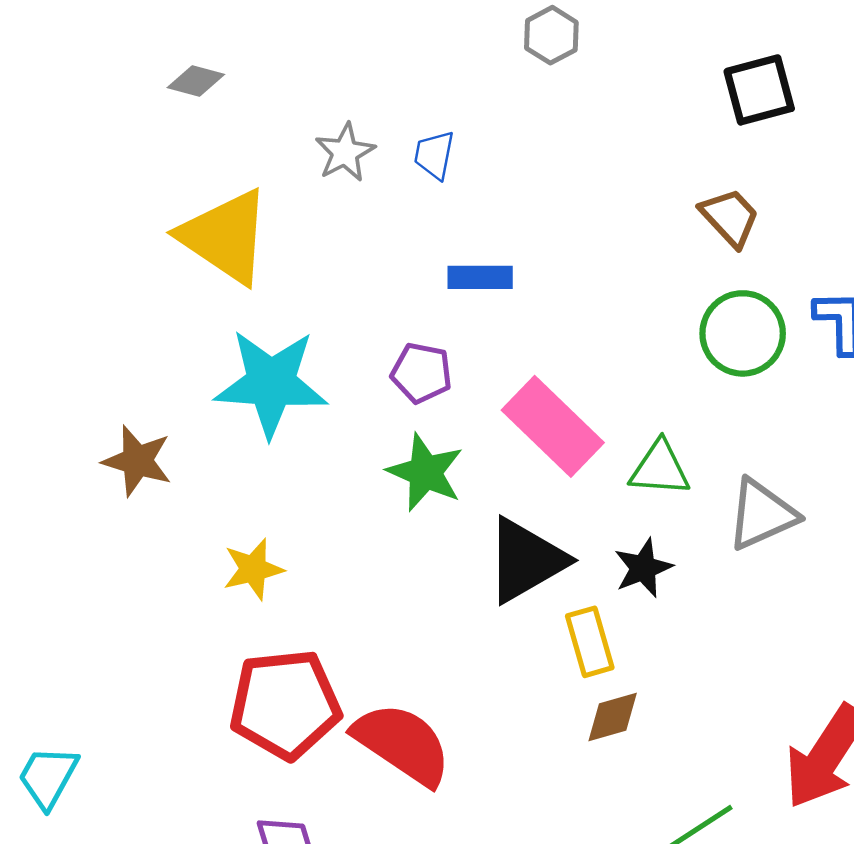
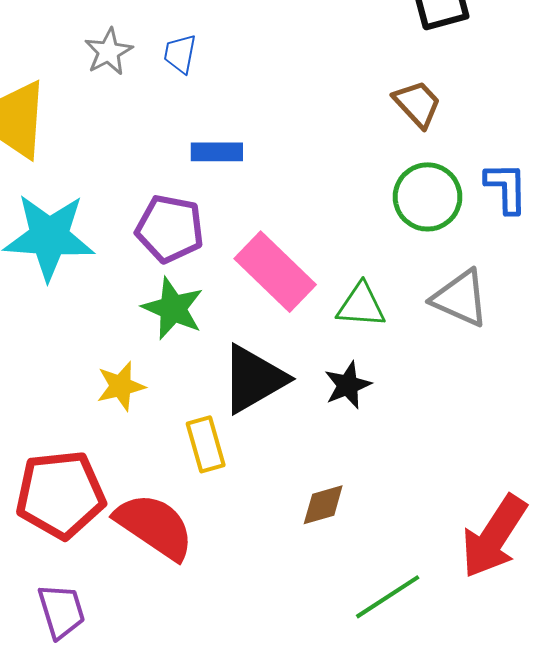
purple pentagon: (421, 373) -> (170, 229), size x1.4
gray triangle: (762, 514) -> (460, 298), moved, turned 48
yellow star: (253, 569) -> (121, 386), moved
yellow rectangle: (590, 642) -> (206, 444), moved

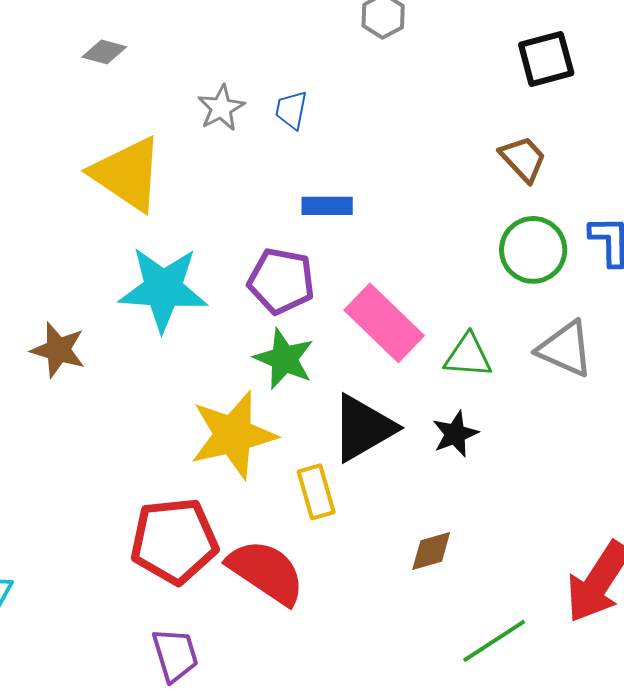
yellow star: (121, 386) -> (233, 435), size x1.8

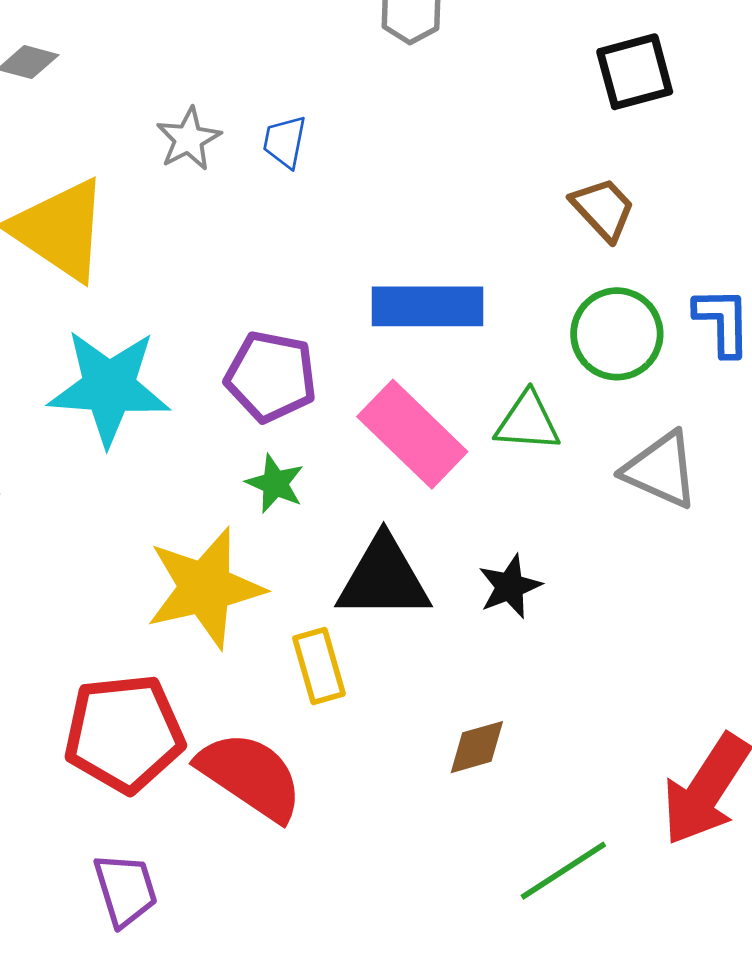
blue rectangle: (327, 206) -> (427, 306), moved, size x1.6
green triangle: (468, 356) -> (528, 422), moved
green star: (284, 359) -> (275, 484), size x0.7
black triangle: (363, 428) -> (384, 578), turned 30

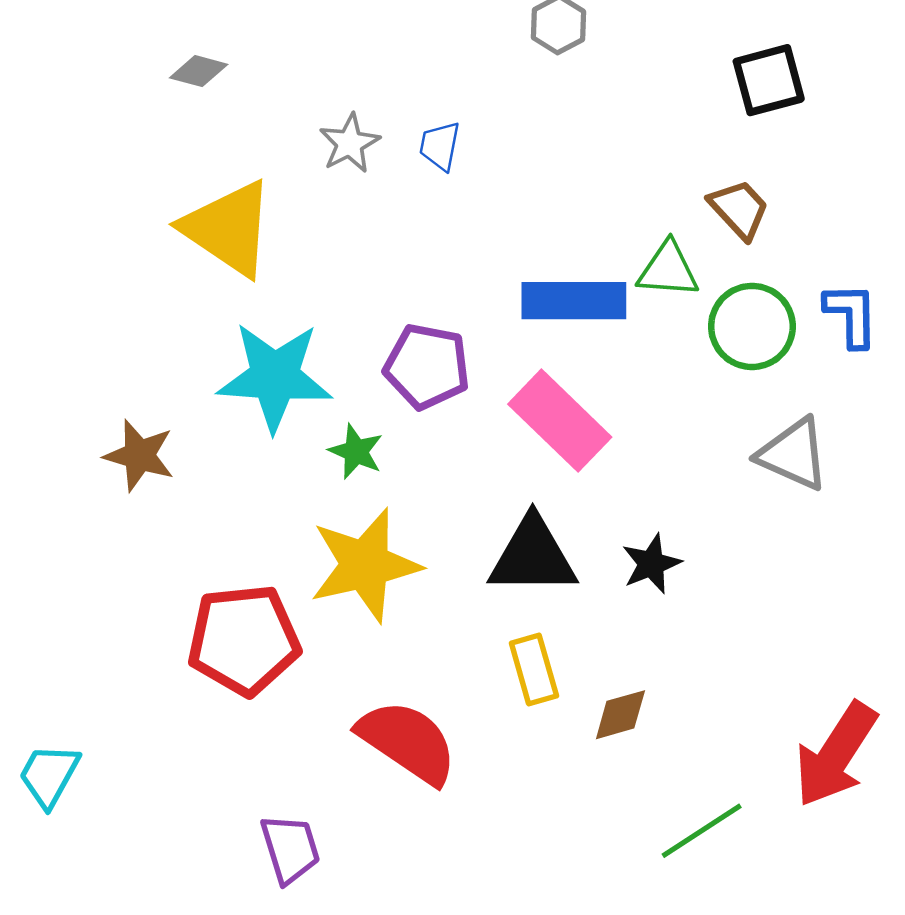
green triangle: (528, 422) -> (668, 270), moved
green star: (275, 484) -> (356, 452), moved
yellow rectangle: (319, 666) -> (534, 670), moved
red pentagon: (124, 733) -> (244, 640), moved

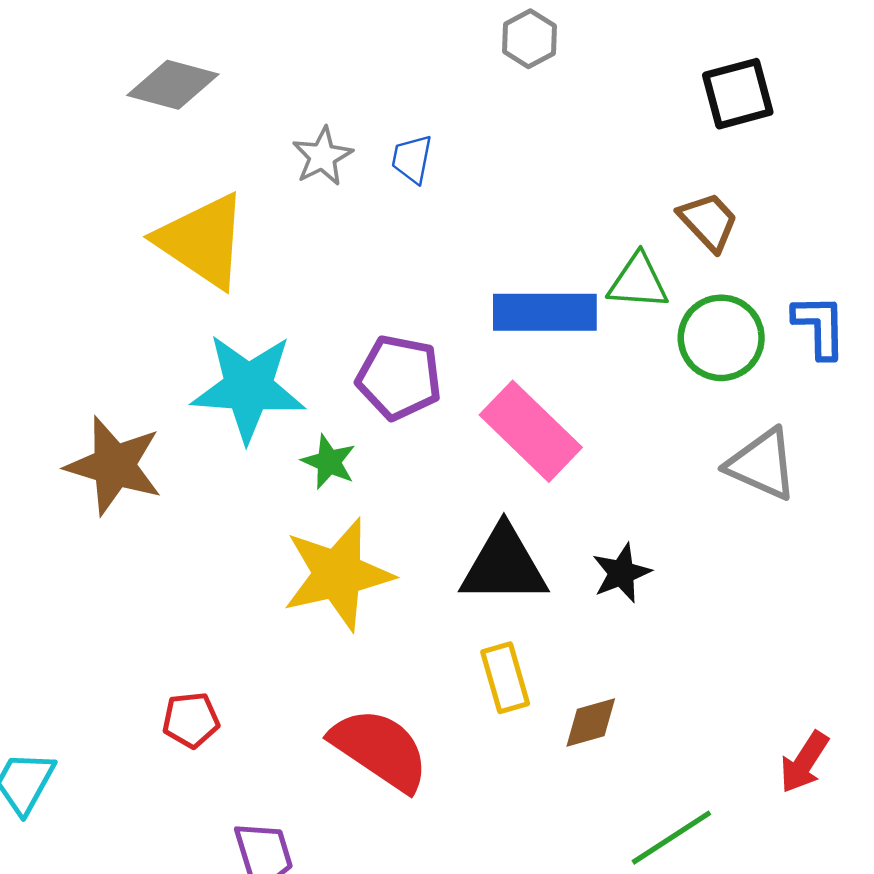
gray diamond: (199, 71) -> (173, 85), size x1.6
brown star: (139, 455) -> (114, 466), size x1.4
red pentagon: (244, 640) -> (191, 720), moved, size x0.5
red arrow: (836, 755) -> (804, 762), size x0.6

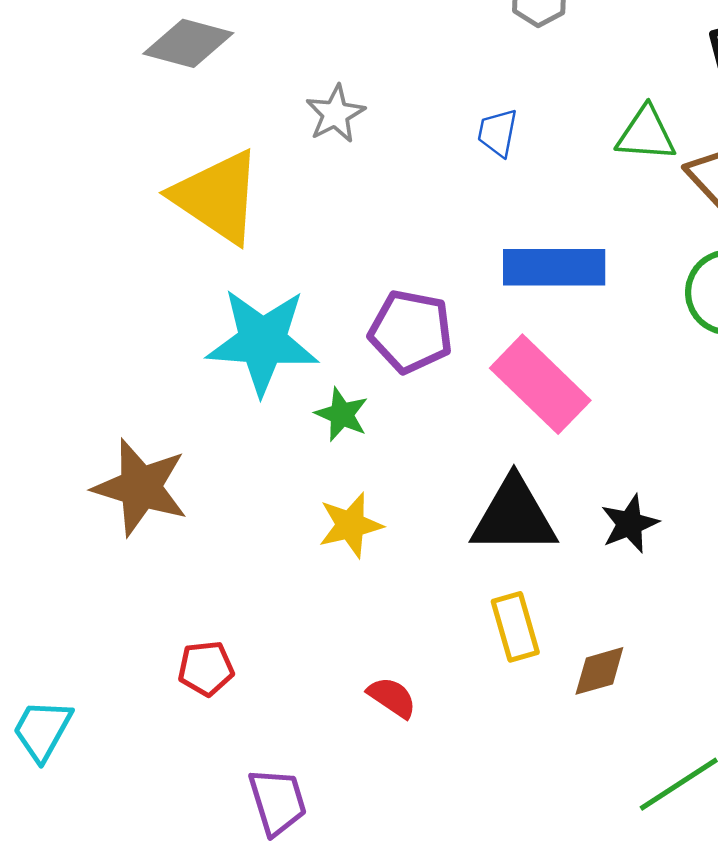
blue trapezoid: (412, 159) -> (498, 133), moved
green triangle: (638, 282) -> (646, 134), moved
brown star: (114, 466) -> (140, 487), moved
yellow star: (338, 574) -> (350, 525), size x0.6
red semicircle: (380, 749) -> (392, 697), size x0.5

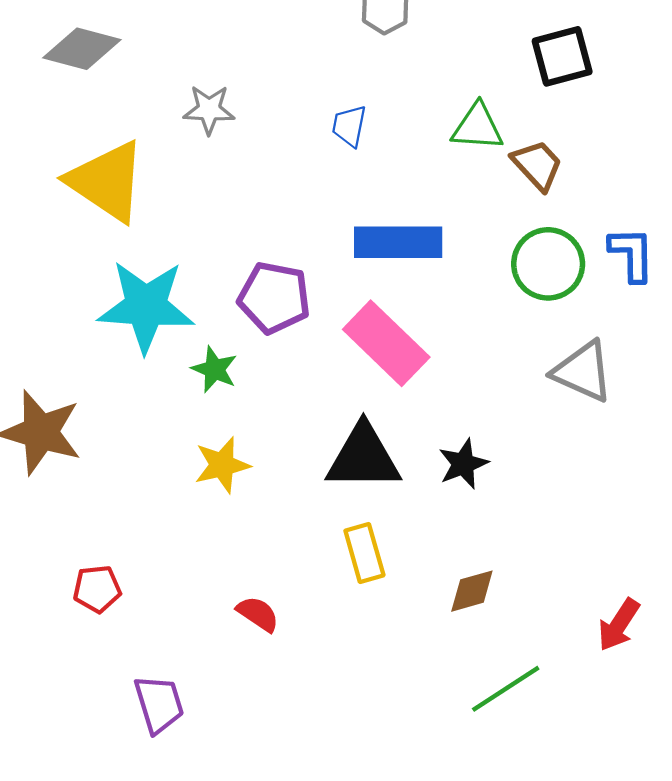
gray star: (335, 114) -> (209, 110), turned 30
brown diamond: (599, 671) -> (472, 591), moved

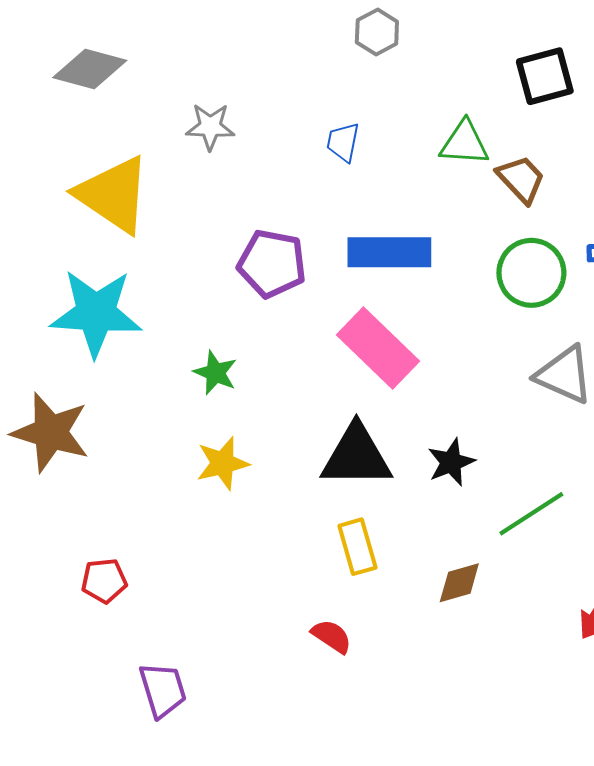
purple pentagon: (274, 298) -> (272, 264), moved
cyan star: (146, 306) -> (96, 313), moved
red semicircle: (258, 614) -> (332, 636), moved
green line: (506, 689) -> (531, 514), moved

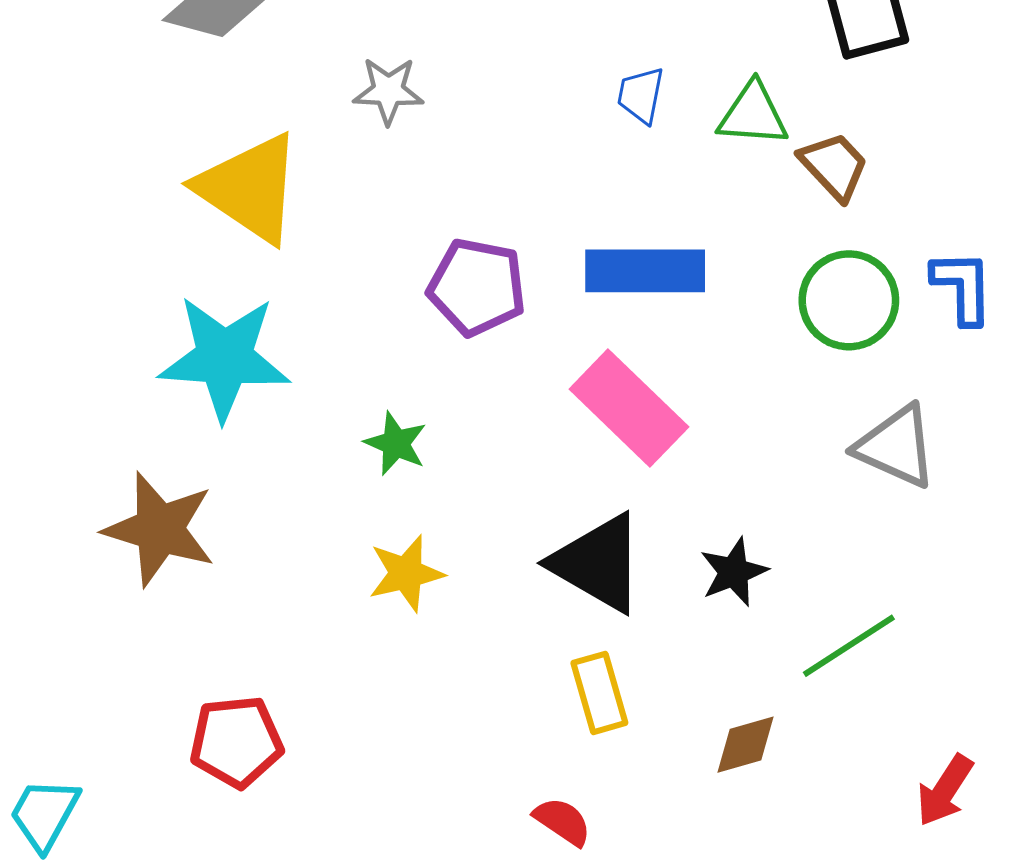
blue trapezoid: (343, 142) -> (641, 95), moved
black triangle: (356, 456) -> (598, 563), turned 30
red pentagon: (104, 581) -> (236, 742), size x1.4

